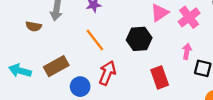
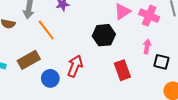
pink cross: (189, 17) -> (149, 16), turned -30
orange line: (95, 40) -> (46, 30), moved

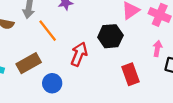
red arrow: (75, 66) -> (79, 54), moved

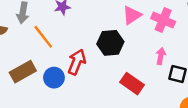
red rectangle: (131, 74) -> (132, 84), turned -35
blue circle: (52, 83) -> (54, 78), moved

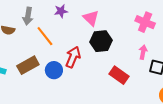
pink triangle: (132, 15) -> (91, 18), moved, turned -42

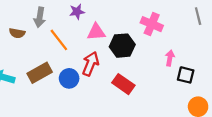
pink triangle: (91, 18) -> (96, 32), moved, turned -48
pink cross: (145, 22) -> (152, 24), moved
red rectangle: (119, 75) -> (123, 84), moved

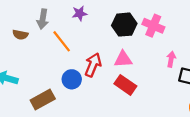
pink triangle: (96, 32) -> (123, 59), moved
black hexagon: (122, 46) -> (124, 25), moved
brown rectangle: (40, 73) -> (43, 99), moved

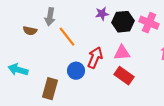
purple star: (80, 13) -> (102, 14), moved
brown rectangle: (43, 99) -> (50, 89), turned -45

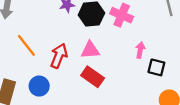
orange line: (67, 37) -> (26, 45), moved
blue circle: (76, 71) -> (39, 86), moved

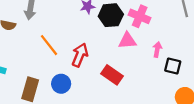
pink triangle: (90, 50) -> (127, 41), moved

